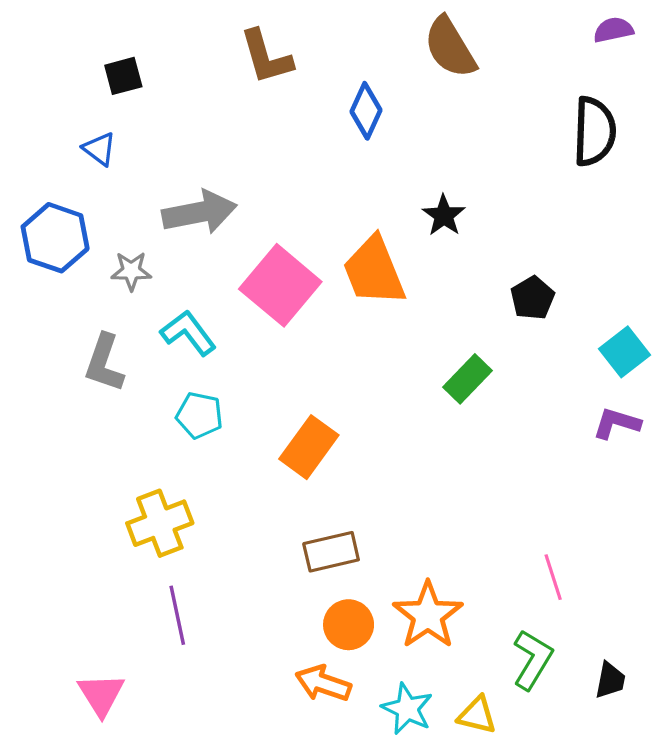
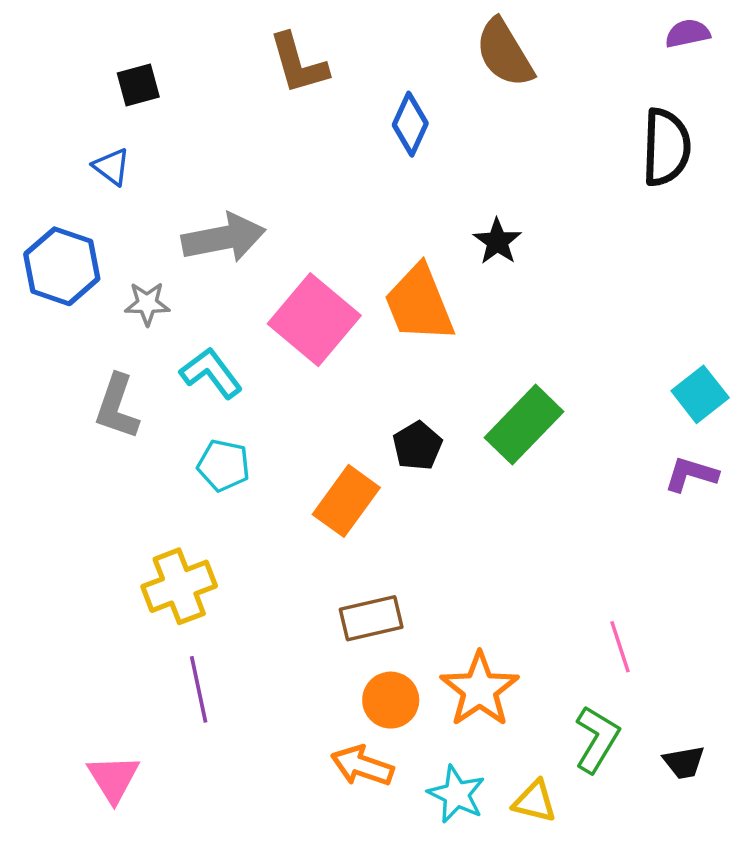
black pentagon: (533, 298) -> (417, 446), moved
green rectangle: (467, 379) -> (524, 425), size x1.4
black trapezoid: (610, 680) -> (684, 762), turned 69

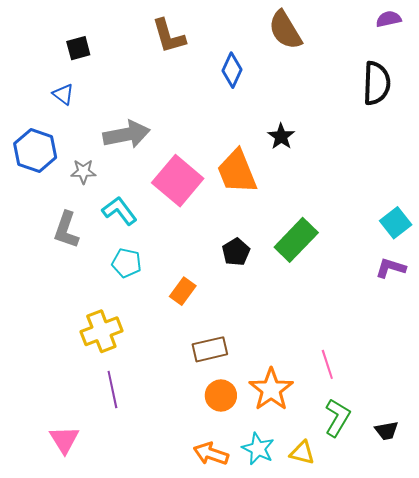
orange rectangle: (346, 501) -> (183, 291), moved, size x0.7
pink line: (620, 647) -> (327, 364), moved
orange arrow: (362, 766) -> (211, 454), moved

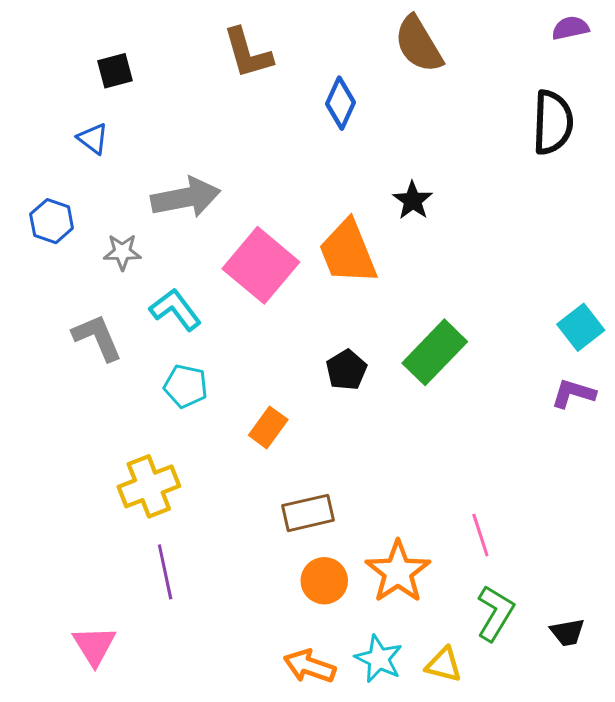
blue hexagon: (35, 150) -> (52, 221), size x0.7
gray L-shape: (66, 230) -> (97, 338), turned 138

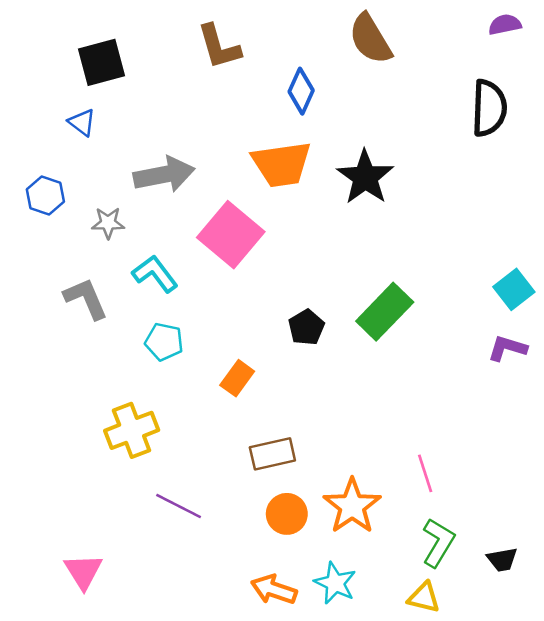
black square: (115, 71) -> (102, 62), size x1.5
black star: (413, 200) -> (365, 177), size x1.6
orange trapezoid: (348, 252) -> (282, 164), moved, turned -76
purple line: (165, 572) -> (179, 506), moved, turned -51
yellow triangle: (444, 665) -> (424, 597), moved

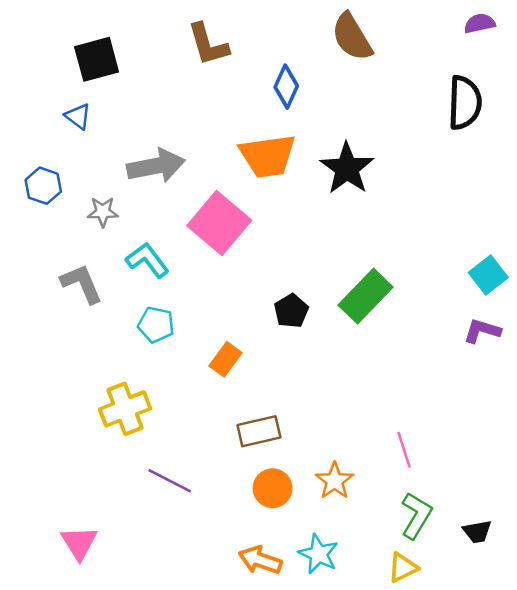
orange star: (352, 506) -> (335, 481), size x0.7
yellow triangle: (424, 597) -> (403, 568), turned -40

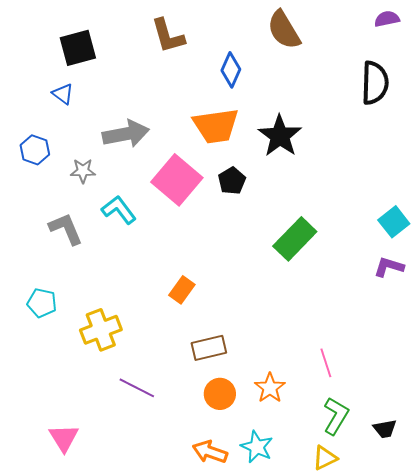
black pentagon: (291, 311) -> (232, 181), moved
cyan pentagon: (156, 325) -> (42, 303), moved

